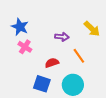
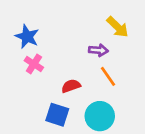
yellow arrow: (92, 29) -> (118, 27), moved
purple arrow: (62, 37) -> (98, 50), moved

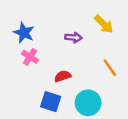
purple arrow: (98, 50) -> (74, 37), moved
orange line: (108, 76) -> (110, 68), moved

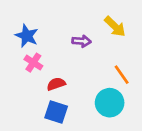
red semicircle: (63, 76) -> (56, 84), moved
cyan circle: (88, 103) -> (110, 103), moved

